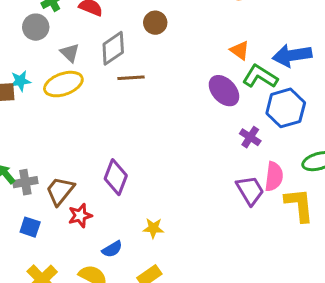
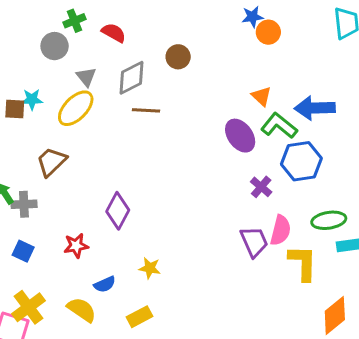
yellow ellipse: (63, 84) -> (76, 108), turned -33
brown trapezoid: (60, 191) -> (51, 162), moved

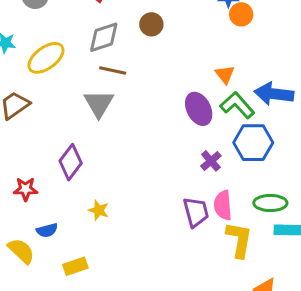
gray triangle: (86, 77) -> (99, 104), moved, size x1.5
pink semicircle: (280, 230) -> (223, 205), turned 152
yellow star: (150, 268) -> (99, 210), moved

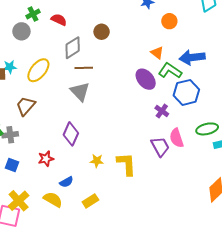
orange circle: (241, 14) -> (169, 21), moved
yellow L-shape: (239, 240) -> (126, 164), moved

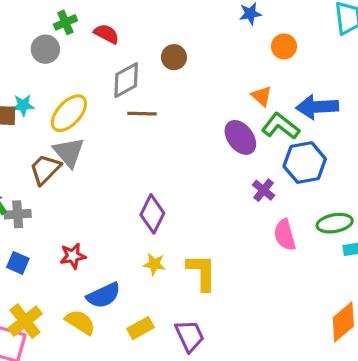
gray triangle: (80, 92) -> (69, 152), moved
purple diamond: (71, 134) -> (152, 214), moved
purple trapezoid: (160, 147) -> (190, 336), moved
blue semicircle: (66, 182) -> (104, 295), size x1.5

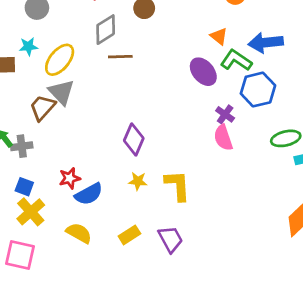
cyan star: (23, 105) -> (28, 46), moved
pink semicircle: (285, 235) -> (223, 138), moved
blue semicircle: (104, 295) -> (89, 194), moved
yellow cross: (25, 321) -> (31, 212), moved

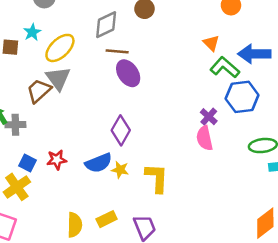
cyan star: (28, 46) -> (32, 32), turned -30
purple ellipse: (203, 72) -> (128, 73), moved
blue square: (24, 187) -> (27, 163), moved
blue semicircle: (89, 194) -> (99, 163), moved
yellow semicircle: (79, 233) -> (75, 225), moved, turned 55

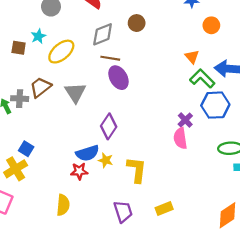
gray triangle: (58, 78) -> (75, 93), moved
gray cross: (15, 125) -> (20, 99), moved
red star: (57, 160) -> (79, 171), moved
yellow rectangle: (107, 219) -> (164, 209), moved

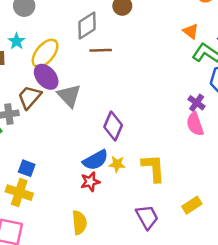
purple ellipse: (118, 78) -> (46, 77), moved
yellow cross: (16, 169) -> (19, 193), turned -30

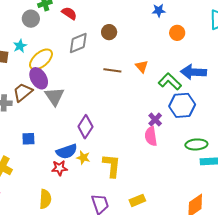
orange triangle: (191, 31) -> (142, 66), moved
brown line: (101, 50) -> (112, 70), moved
blue square: (27, 168) -> (28, 139), moved, turned -32

